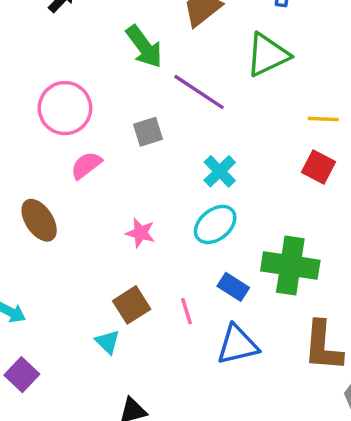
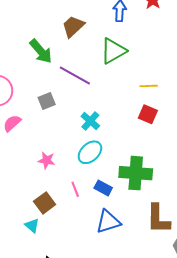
pink line: (186, 311) -> (75, 189), moved

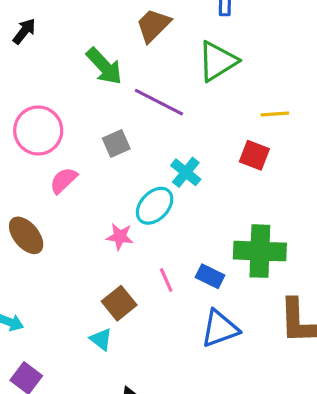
red square: (148, 114) -> (254, 155), moved
cyan ellipse: (90, 152) -> (155, 206), moved

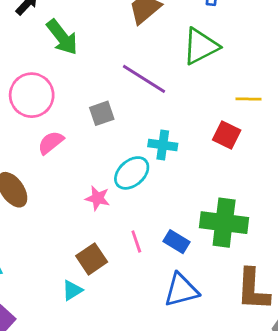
green arrow: (104, 66) -> (62, 37), moved
cyan cross: (186, 172) -> (163, 145), turned -36
cyan triangle: (101, 339) -> (72, 290), turned 45

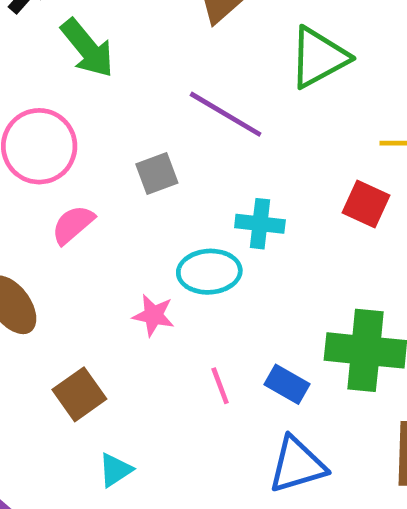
cyan ellipse: (132, 173) -> (209, 272), turned 39
brown square: (92, 259) -> (79, 394), moved

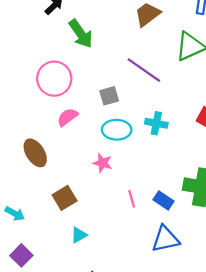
cyan ellipse: (209, 272) -> (117, 130), moved

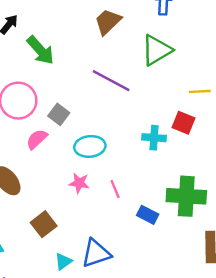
gray square: (109, 96) -> (59, 114), moved, turned -30
cyan cross: (156, 123) -> (154, 138), moved
pink line: (132, 199) -> (115, 189), moved
blue triangle: (165, 239) -> (96, 253), moved

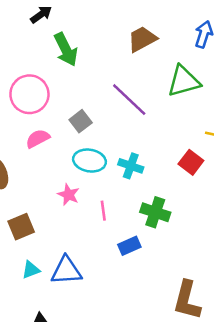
gray square: (59, 114) -> (81, 121), moved
cyan cross: (154, 138) -> (131, 166), moved
green cross: (186, 196) -> (155, 212), moved, size x0.7
blue rectangle: (148, 215) -> (129, 246), turned -66

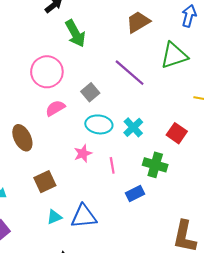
red square: (191, 162) -> (177, 133), moved
cyan cross: (131, 166) -> (133, 127), turned 30
pink star: (69, 195) -> (83, 153), turned 30

